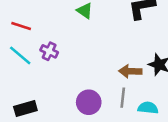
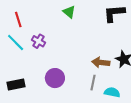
red line: (21, 26) -> (18, 19), turned 49
purple circle: (89, 102) -> (55, 78), moved

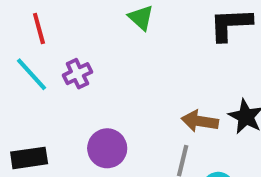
purple cross: (39, 41) -> (77, 74), turned 32

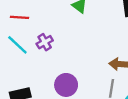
red line: (39, 29) -> (19, 17), turned -66

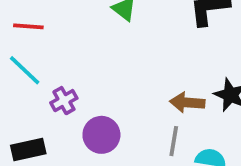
purple cross: (45, 42) -> (64, 101), moved

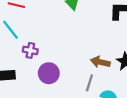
purple cross: (64, 101) -> (30, 50), turned 32

